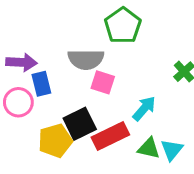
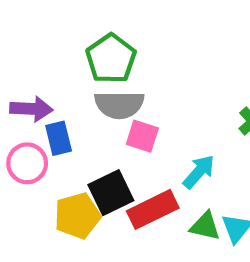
green pentagon: (123, 26) -> (111, 59), moved

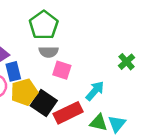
gray semicircle: (119, 105) -> (49, 52), size x0.7
black square: (111, 193) -> (44, 103), turned -30
yellow pentagon: (77, 216) -> (24, 92), moved

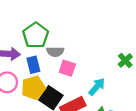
green pentagon: (44, 25) -> (36, 35), moved
blue rectangle: (13, 71) -> (33, 65), moved

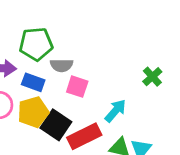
green pentagon: (36, 35) -> (36, 44), turned 30
blue rectangle: (33, 65) -> (33, 82), turned -56

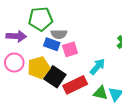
blue rectangle: (33, 82) -> (52, 44), moved
pink square: (77, 87) -> (70, 49), turned -35

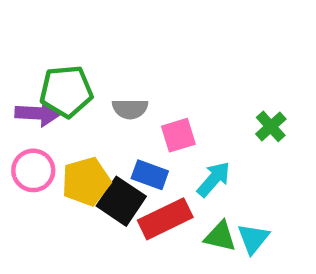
green pentagon: (41, 19) -> (66, 91), moved
blue rectangle: (52, 44) -> (150, 175), moved
pink square: (70, 49) -> (178, 135), moved

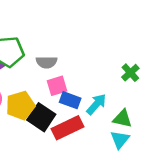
pink square: (178, 135) -> (57, 86), moved
blue rectangle: (150, 175) -> (70, 100), moved
green triangle: (220, 236) -> (123, 119), moved

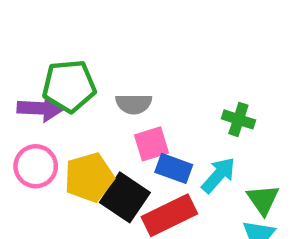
green cross: (130, 73) -> (238, 119), moved, turned -30
green triangle: (123, 119) -> (263, 200), turned 42

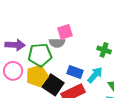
green pentagon: (69, 86) -> (40, 55), moved
pink square: (152, 144) -> (65, 32), moved

